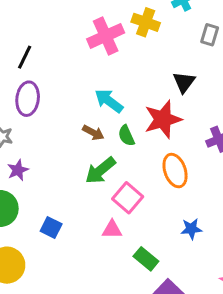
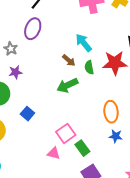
orange ellipse: (175, 171) -> (111, 112), moved
pink square: (128, 198) -> (66, 133), moved
pink triangle: (112, 229) -> (54, 153), moved

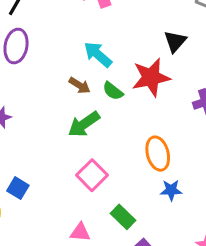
green semicircle: (89, 67) -> (113, 91), turned -32
blue square: (27, 114) -> (18, 188), moved
pink square: (66, 133) -> (92, 175), moved

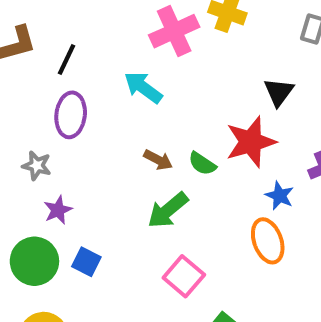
cyan arrow: (98, 54) -> (143, 87), moved
blue square: (18, 188) -> (86, 262), moved
blue star: (171, 190) -> (280, 196), moved, turned 30

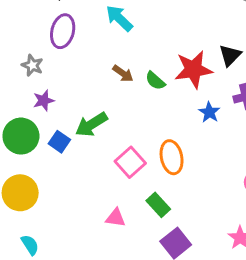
black triangle: (279, 92) -> (230, 55), moved
green arrow: (168, 210) -> (91, 124), moved
orange ellipse: (268, 241) -> (172, 157), moved

